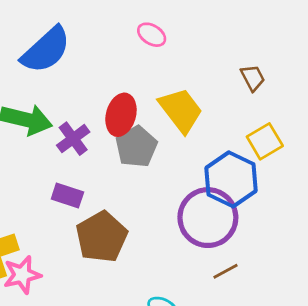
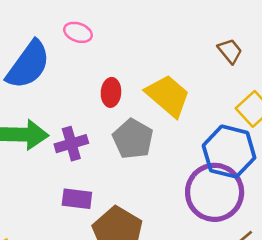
pink ellipse: (152, 35) -> (78, 32), moved
red ellipse: (121, 115) -> (111, 92), moved, size x0.7
purple cross: (73, 139) -> (71, 144), turned 32

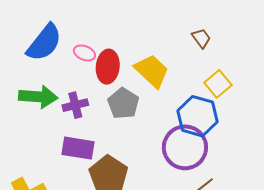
pink ellipse: (78, 32) -> (84, 53), moved
red ellipse: (111, 92) -> (108, 67), size x1.5
purple rectangle: (77, 199) -> (78, 148), size x1.4

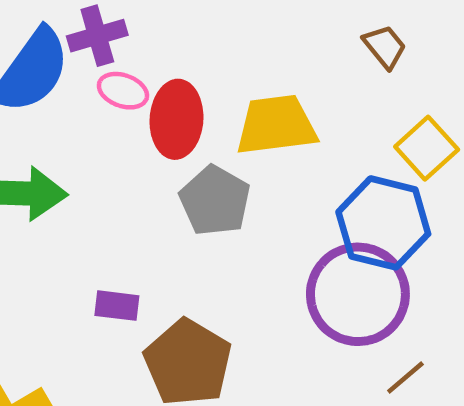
yellow trapezoid: (152, 71) -> (276, 125), turned -48
purple cross: (75, 105) -> (97, 36), moved
purple rectangle: (78, 148) -> (117, 306), size x0.6

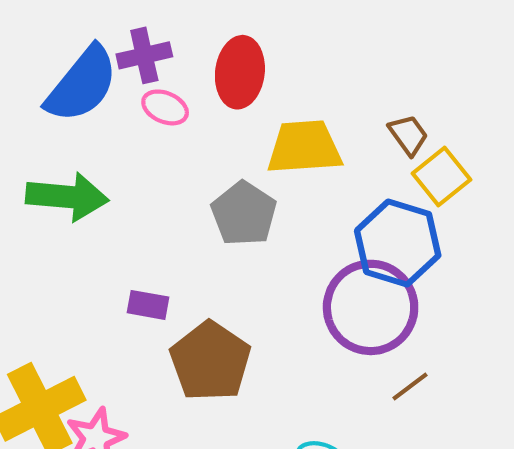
brown trapezoid: (385, 47) -> (408, 135), moved
red ellipse: (176, 119) -> (240, 72), moved

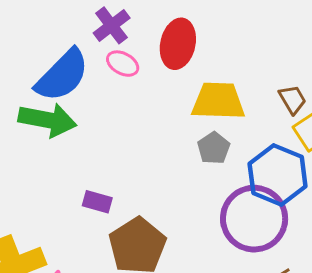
purple cross: (144, 55) -> (112, 25), turned -30
blue semicircle: (82, 84) -> (62, 75), moved
gray pentagon: (244, 214) -> (214, 148), moved, size x0.7

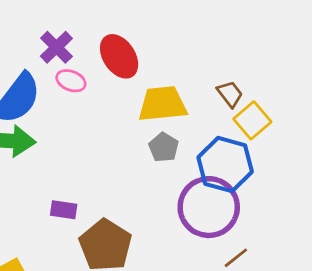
red ellipse: (178, 44) -> (119, 56), turned -39

